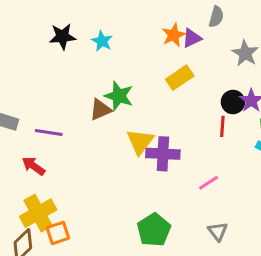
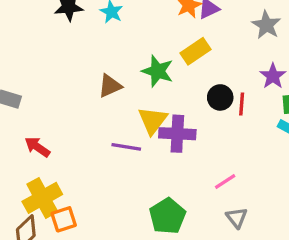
green star: (119, 96) -> (158, 71), moved
black circle: (233, 102) -> (220, 97), moved
purple line: (49, 132) -> (126, 147), moved
pink line: (209, 183) -> (225, 181), moved

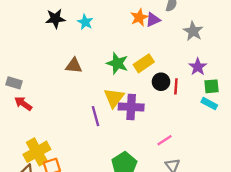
yellow rectangle: (195, 51) -> (144, 63), moved
brown triangle: (110, 86) -> (74, 66), moved, turned 30
red arrow: (37, 147) -> (23, 104), moved
purple line: (126, 147) -> (96, 116), turned 66

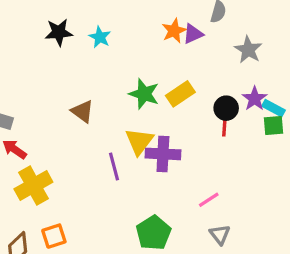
brown triangle: (74, 66) -> (82, 111), moved, turned 30
black circle: (161, 82) -> (226, 108), moved
cyan rectangle: (209, 104) -> (274, 108), moved
yellow cross: (37, 152) -> (33, 186), moved

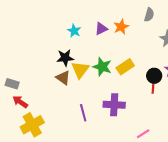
black star: (59, 32) -> (65, 58), moved
purple triangle: (193, 34) -> (101, 29), moved
yellow triangle: (139, 141) -> (80, 70), moved

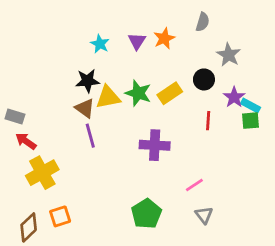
purple triangle: (101, 29) -> (137, 41), turned -32
yellow triangle: (80, 70) -> (108, 97), turned 42
black circle: (154, 76) -> (204, 79), moved
purple line: (83, 113) -> (90, 136), moved

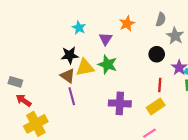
gray semicircle: (203, 22) -> (161, 19), moved
purple triangle: (137, 41) -> (105, 39), moved
yellow rectangle: (170, 93) -> (156, 106), moved

